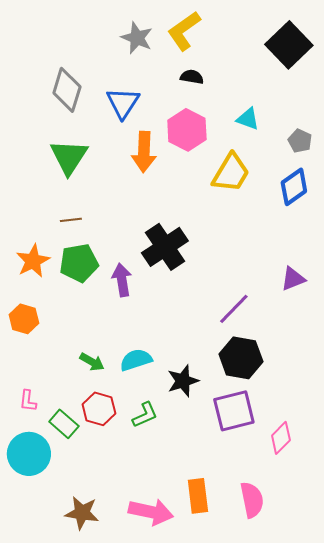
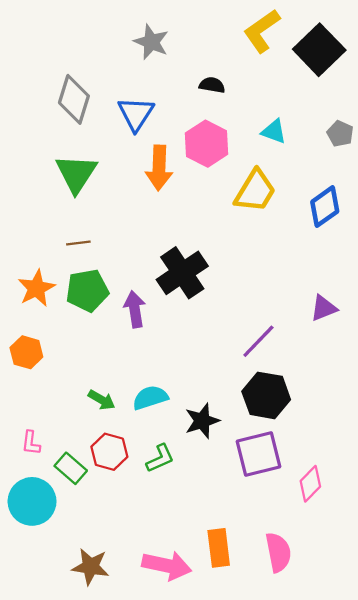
yellow L-shape: (184, 31) -> (262, 31), moved
gray pentagon: (300, 141) -> (340, 134), moved

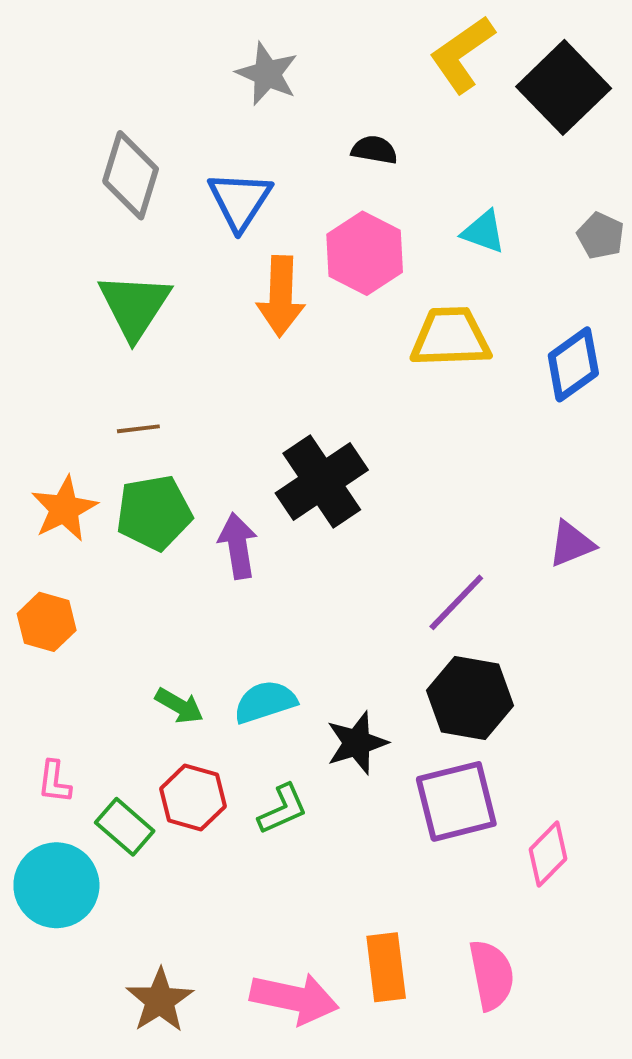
yellow trapezoid: (255, 191) -> (450, 337), turned -123
brown star: (91, 567) -> (160, 1000), turned 30

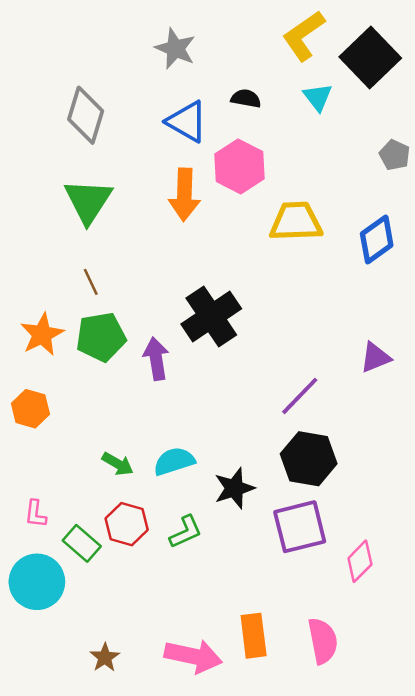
blue triangle: (240, 201) -> (187, 122), moved, turned -33
cyan triangle: (484, 232) -> (318, 97), moved, turned 32
brown line: (138, 429) -> (91, 282), turned 72
brown star: (160, 1000) -> (105, 657), size x0.7

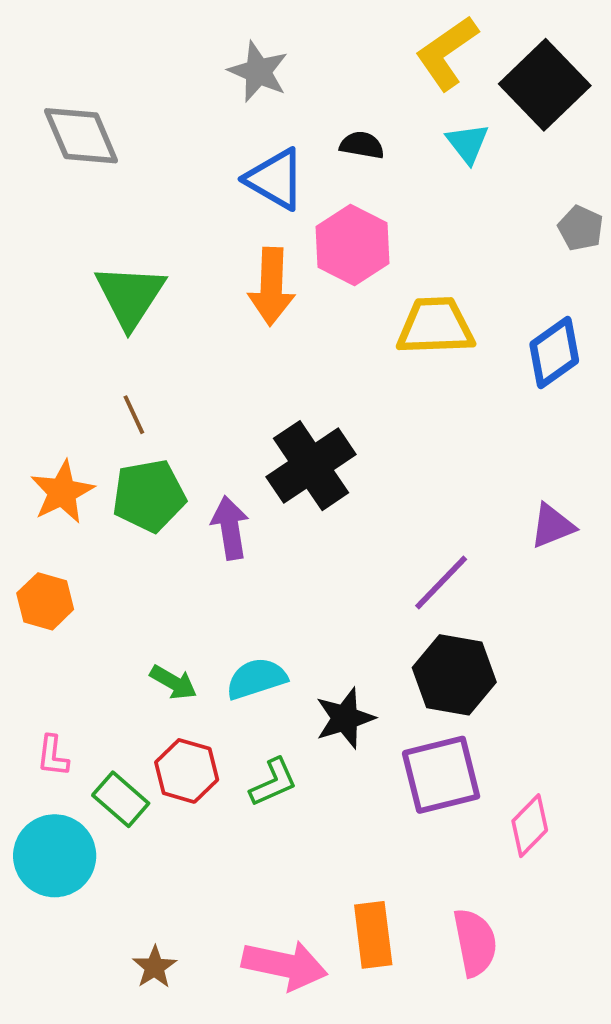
gray diamond: (86, 115) -> (81, 136), moved, turned -40

